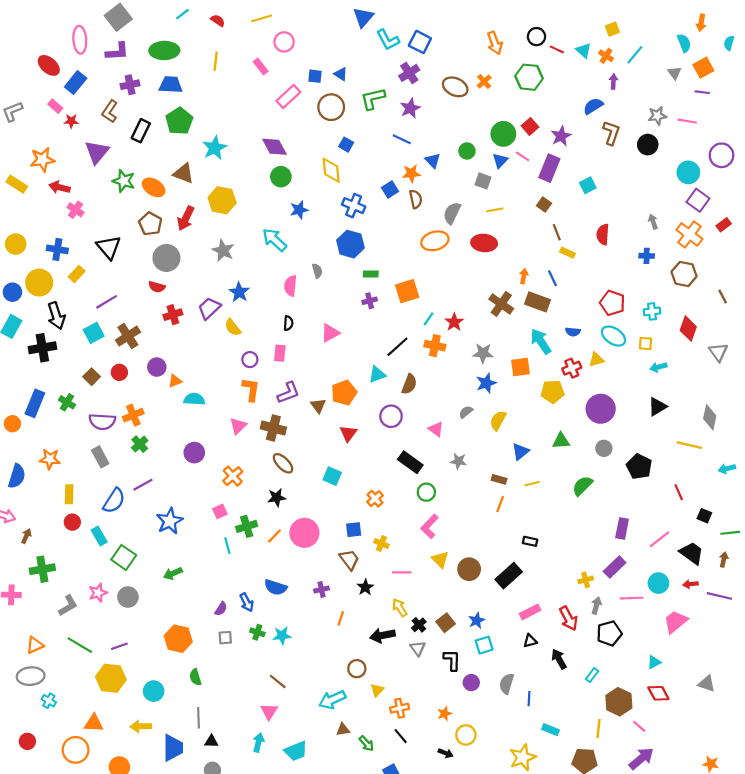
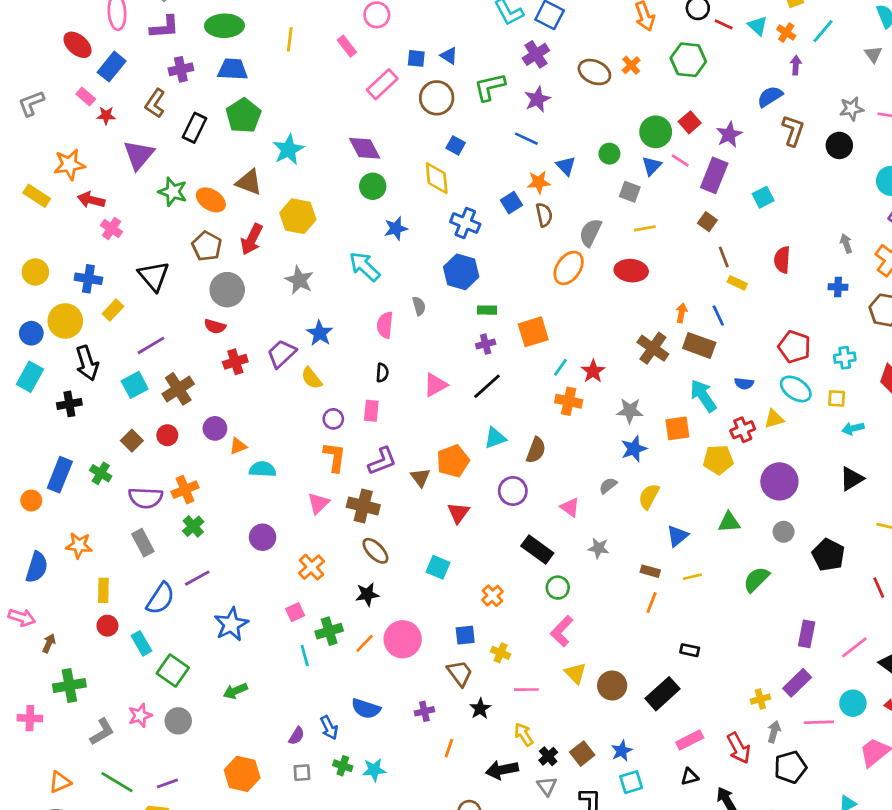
orange ellipse: (435, 241) -> (569, 268), turned -40
black line: (397, 347) -> (487, 386), moved
black cross: (42, 348) -> (69, 404), size x0.7

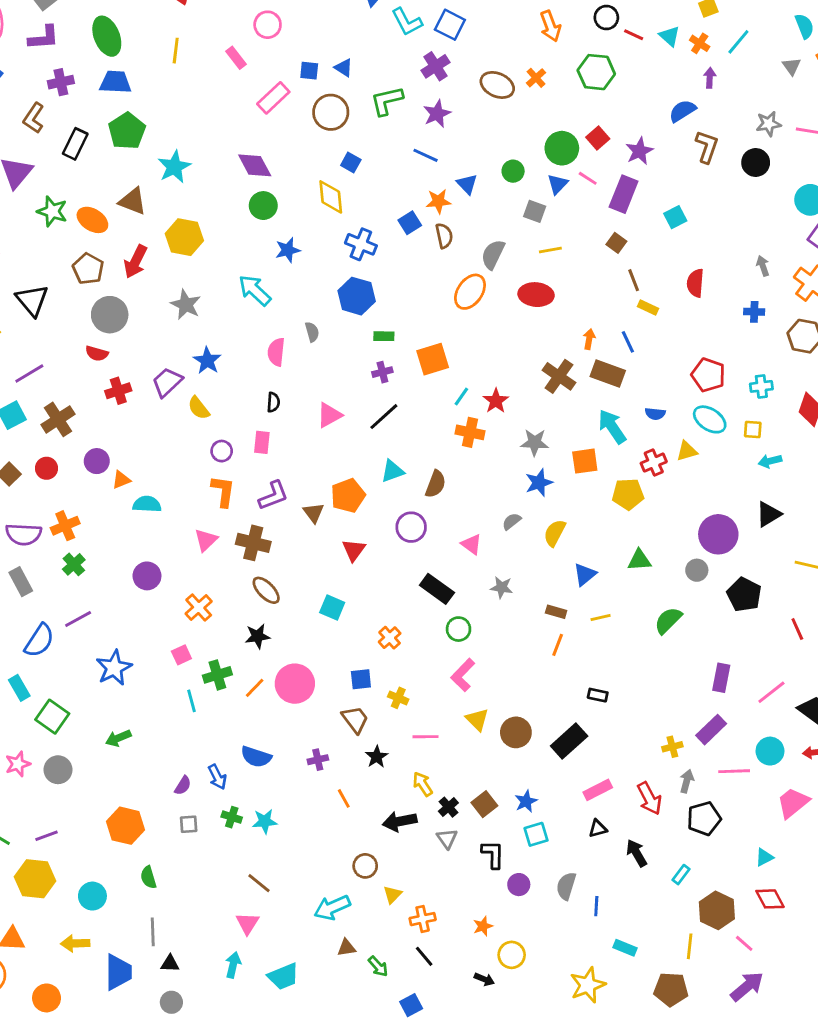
green ellipse: (224, 26) -> (107, 36), turned 69
purple circle: (779, 481) -> (718, 534), moved
orange line: (449, 748) -> (344, 798), turned -48

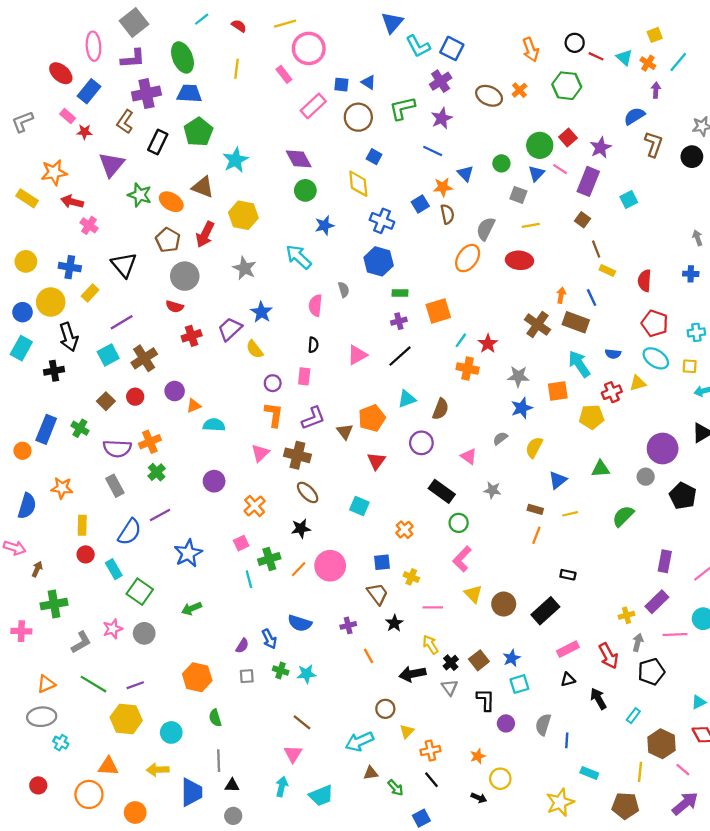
pink circle: (268, 25) -> (309, 48), size x1.5
purple cross: (61, 82) -> (146, 94), size x1.4
red semicircle: (695, 283) -> (645, 281), moved

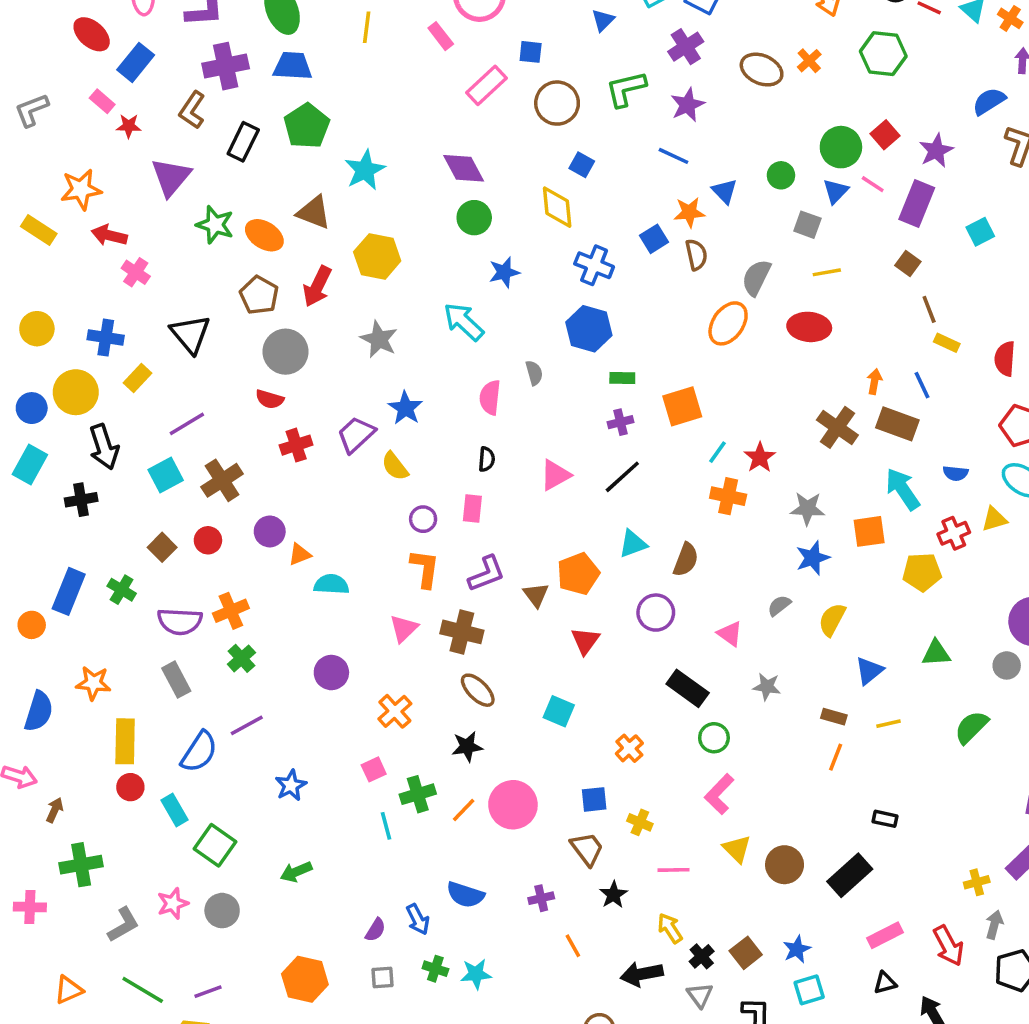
blue triangle: (368, 82) -> (603, 20), moved, turned 42
yellow rectangle: (82, 525) -> (125, 741), size x1.4
blue star: (188, 553) -> (291, 785), size x0.7

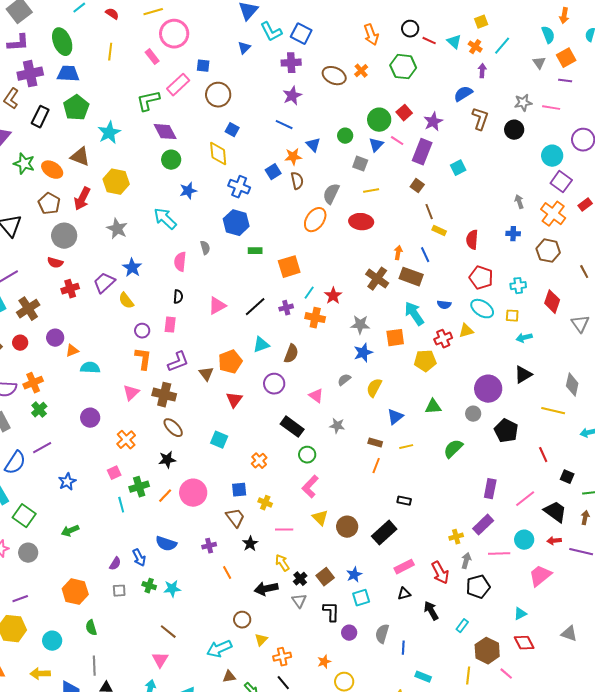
purple cross: (686, 47) -> (291, 63), turned 30
green L-shape: (626, 89) -> (148, 101), moved
purple cross: (621, 422) -> (286, 308), moved

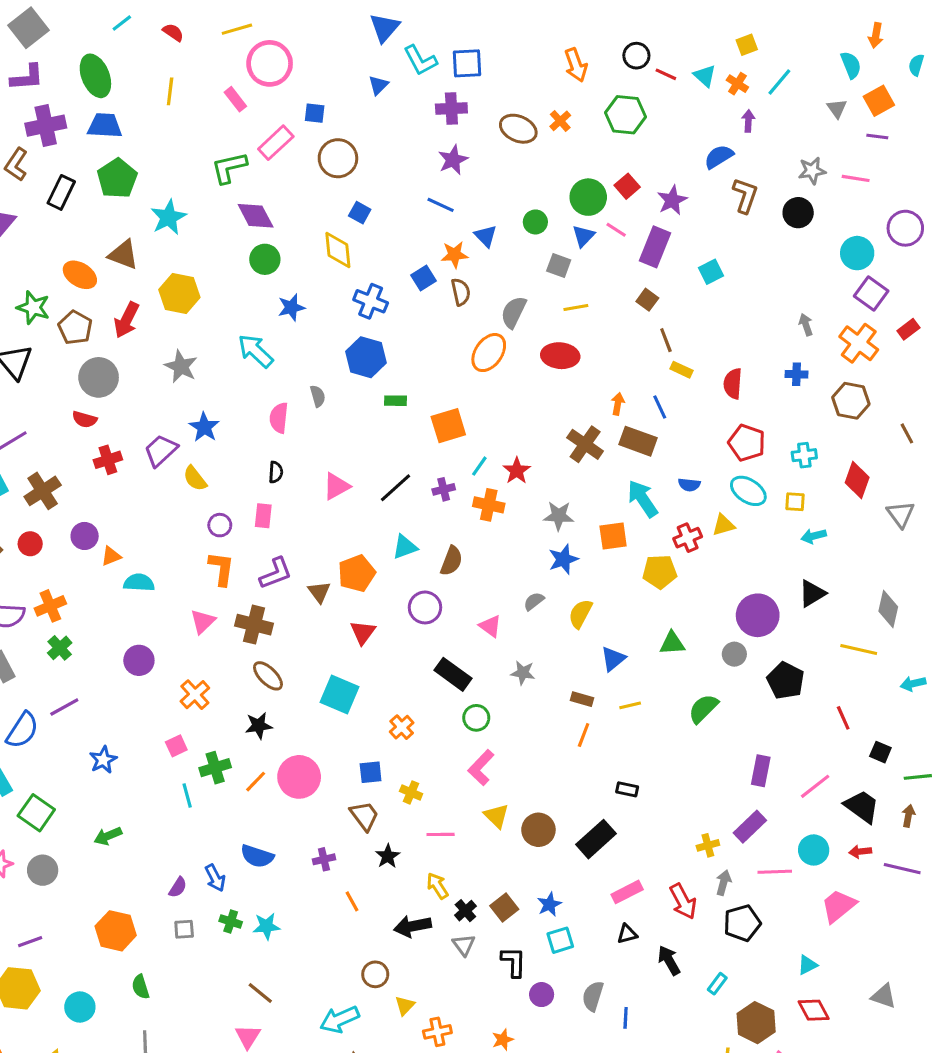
blue square: (301, 34) -> (467, 63), turned -30
green star: (24, 164) -> (33, 307), moved
cyan square: (219, 440) -> (339, 695), size x1.4

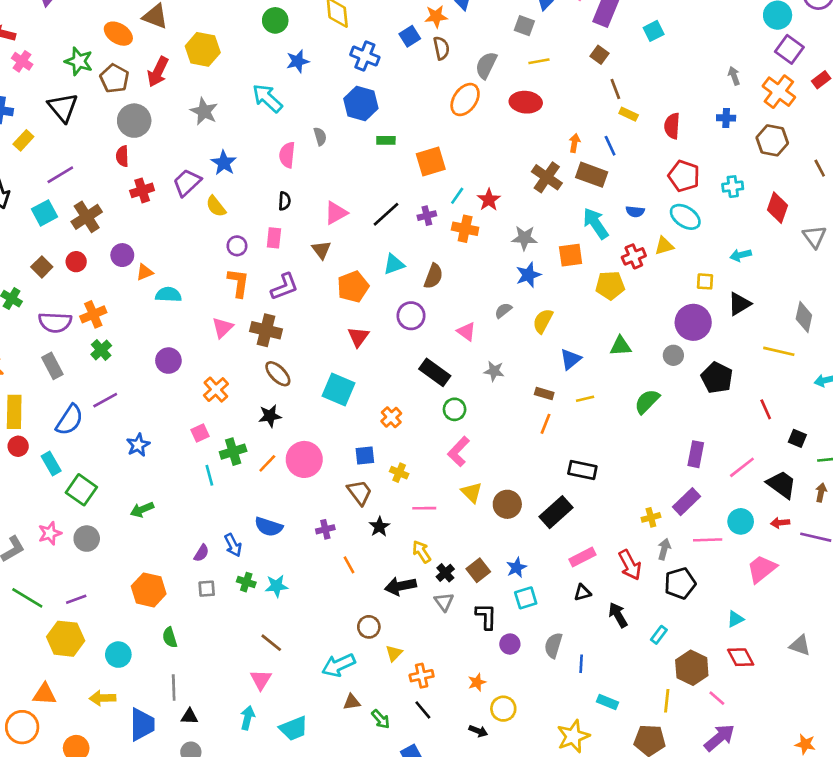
red semicircle: (85, 419) -> (122, 156), turned 72
yellow square: (795, 502) -> (705, 281), moved
brown triangle: (319, 592) -> (321, 250), moved
black rectangle: (627, 789) -> (582, 470), size x1.5

